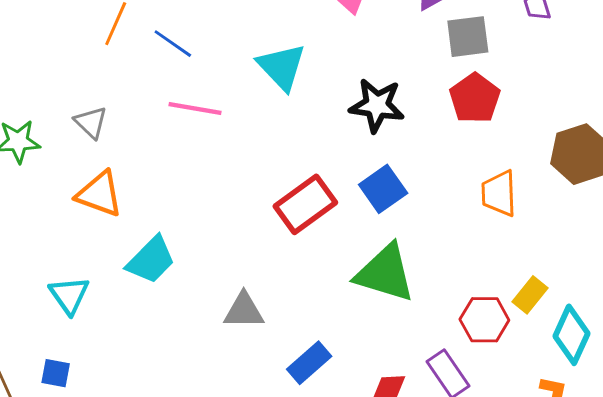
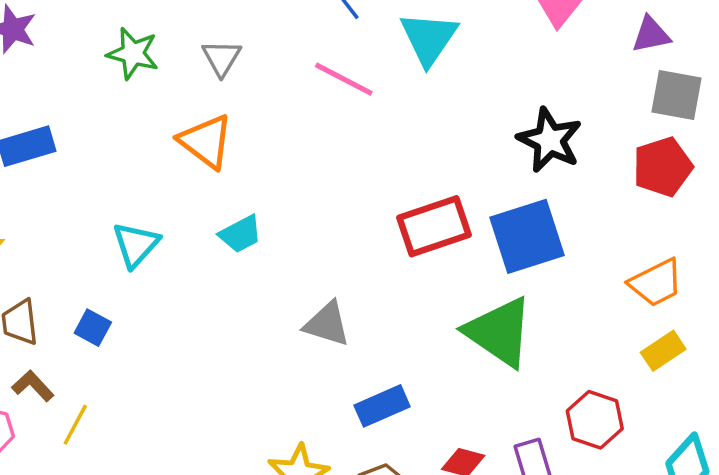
cyan triangle: (282, 67) -> (429, 38), moved
blue square: (383, 189) -> (527, 236), size x1.4
orange trapezoid: (499, 193) -> (656, 283), turned -132
cyan trapezoid: (151, 260) -> (240, 234), size x0.7
yellow rectangle: (530, 295) -> (663, 351), moved

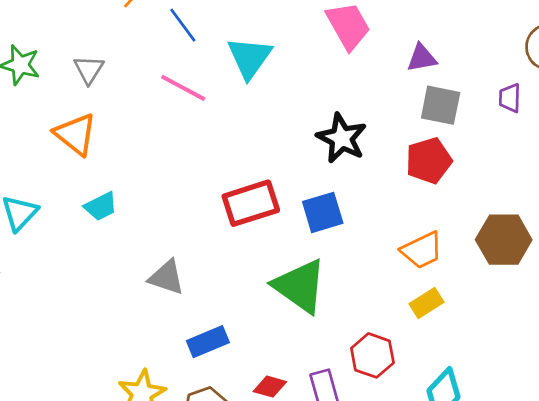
blue square: (527, 236) -> (323, 212), size x0.7

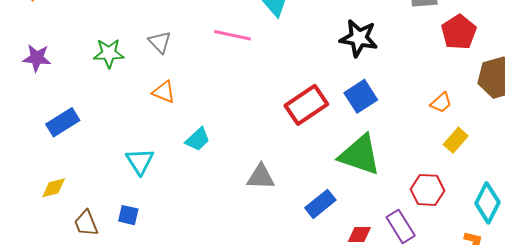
orange triangle: (75, 134) -> (164, 92), size x0.7
red pentagon: (429, 161) -> (459, 32), moved
orange trapezoid: (422, 250) -> (441, 103), size x0.7
blue rectangle: (208, 342) -> (320, 204), moved

